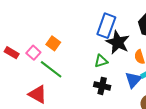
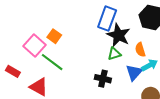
red rectangle: (12, 53) -> (13, 71), moved
pink square: (33, 53) -> (35, 46), size x1.5
green triangle: (101, 61) -> (114, 54), moved

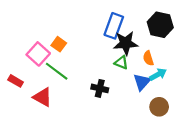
black star: (118, 35) -> (126, 43), turned -30
green triangle: (114, 54) -> (121, 63), turned 40
black cross: (103, 79) -> (100, 88), moved

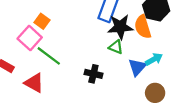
orange square: (59, 44) -> (42, 21), moved
orange semicircle: (148, 58) -> (143, 27), moved, size x1.5

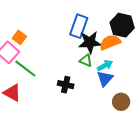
orange semicircle: (143, 27) -> (110, 42), turned 85
cyan arrow: (154, 59) -> (105, 66), moved

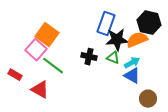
orange square: (19, 37) -> (47, 35), size x1.6
blue triangle: (105, 79) -> (132, 76), turned -42
black cross: (66, 85) -> (89, 57), moved

